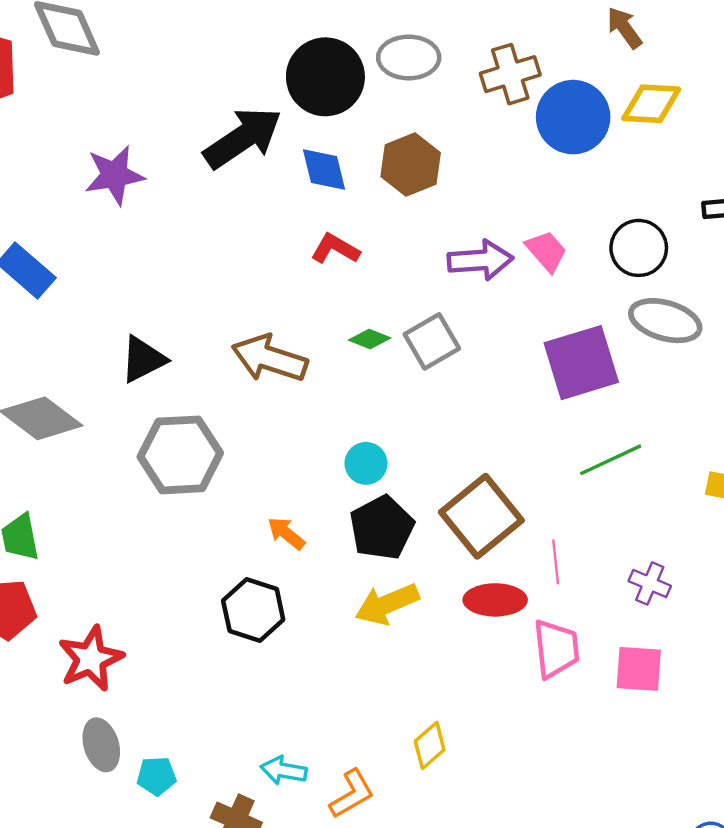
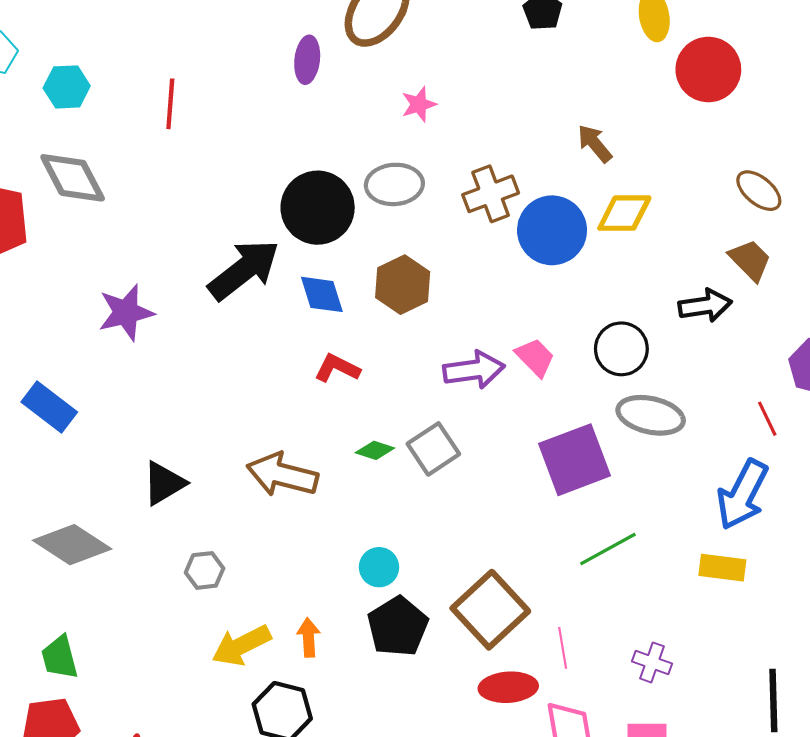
gray hexagon: (180, 455) -> (205, 570), size x0.5
orange arrow: (286, 533) -> (309, 637), turned 51
yellow arrow: (387, 604) -> (241, 645), moved

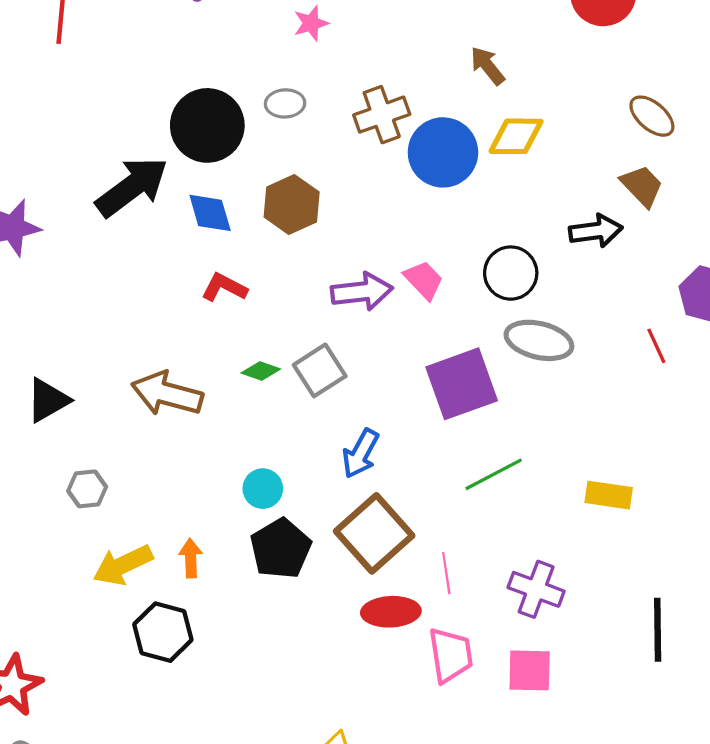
gray ellipse: (394, 184) -> (285, 103), size x0.7
blue arrow: (742, 495) -> (360, 454), moved, size x0.7
purple cross: (652, 662) -> (536, 589), size x1.4

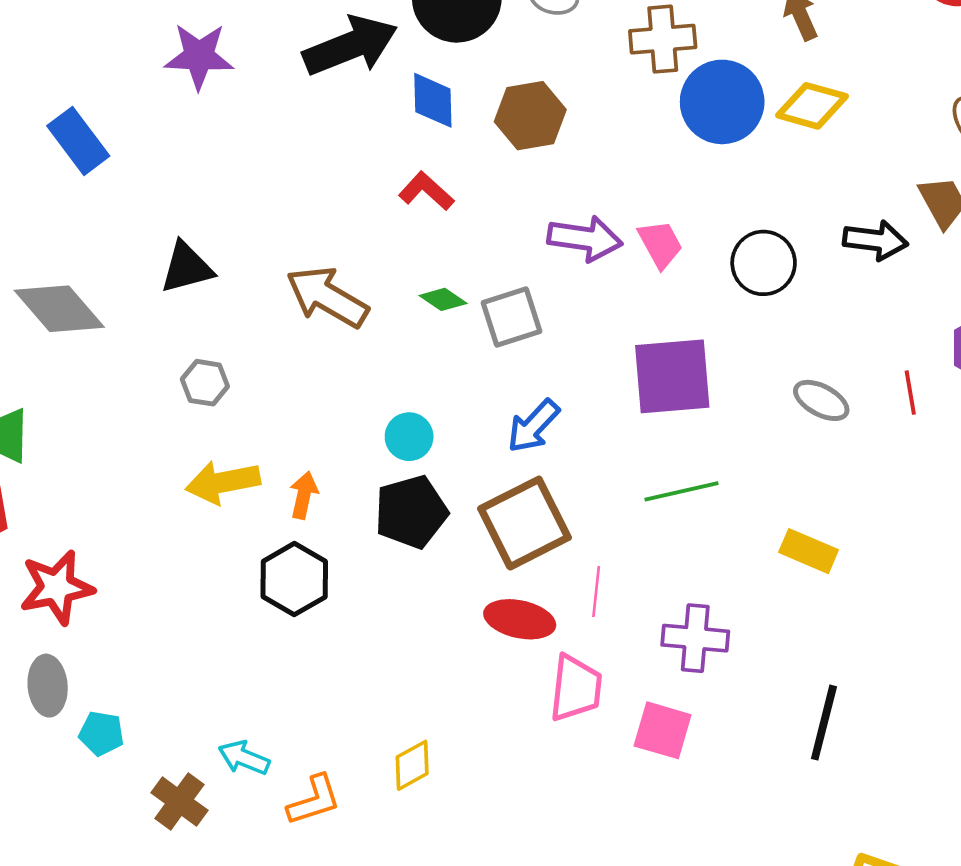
gray ellipse: (539, 340) -> (821, 400), moved, size x0.7
purple cross: (536, 589) -> (695, 638), turned -30
black hexagon: (163, 632) -> (294, 579), moved

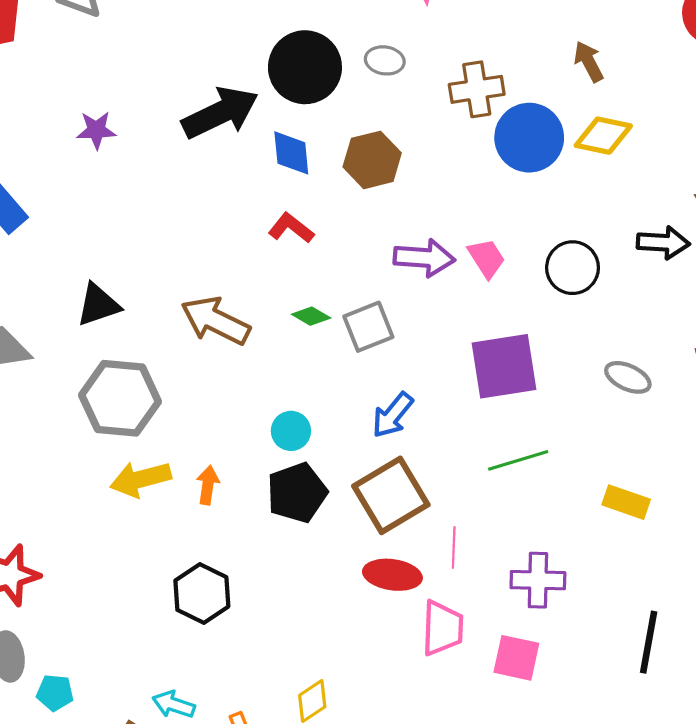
purple star: (199, 56) -> (96, 130), size x0.7
gray hexagon: (205, 383) -> (120, 398), size x2.0
black hexagon: (294, 579) -> (202, 594), moved

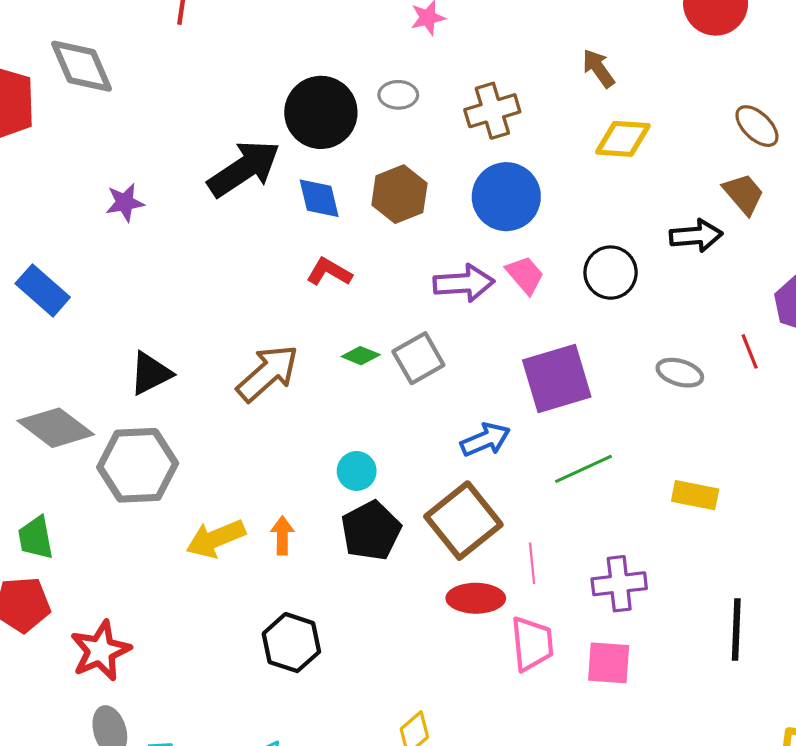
blue circle: (529, 138) -> (506, 197), moved
brown arrow: (216, 321) -> (268, 373), turned 120
gray hexagon: (120, 398) -> (138, 465), moved
blue arrow: (393, 415) -> (485, 440), moved, turned -144

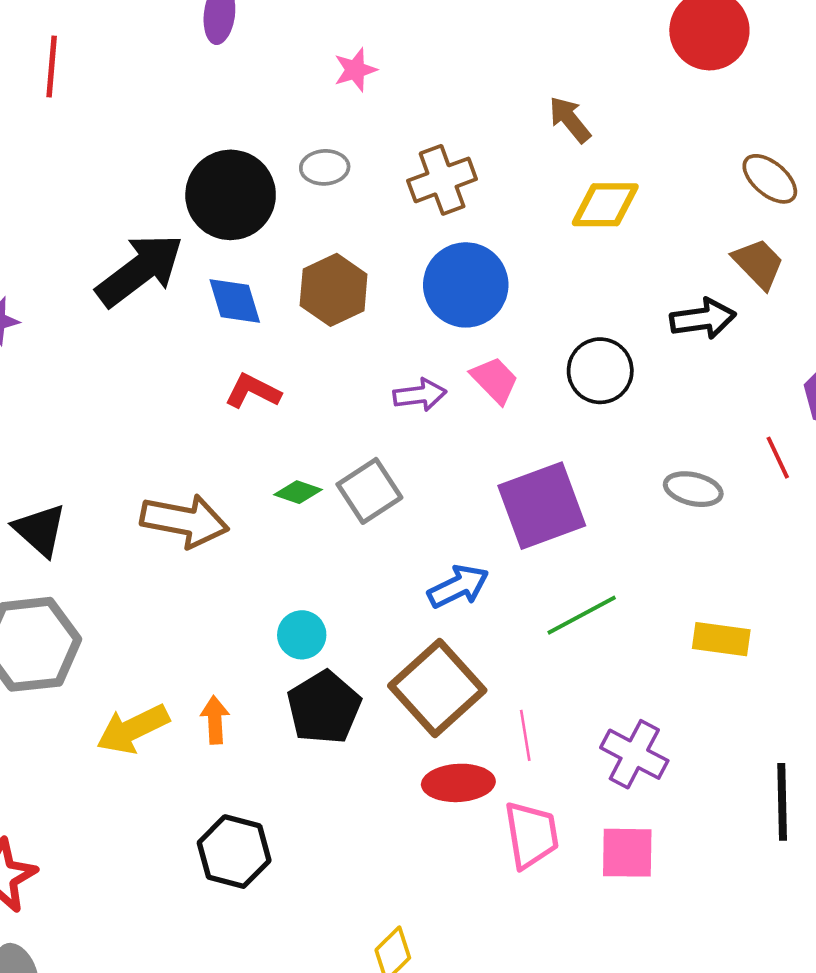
purple arrow: (464, 283) -> (420, 395), size x0.7
black triangle: (151, 373) -> (40, 530), turned -48
brown arrow: (268, 373) -> (185, 521), turned 56
purple cross: (619, 584) -> (634, 754), turned 38

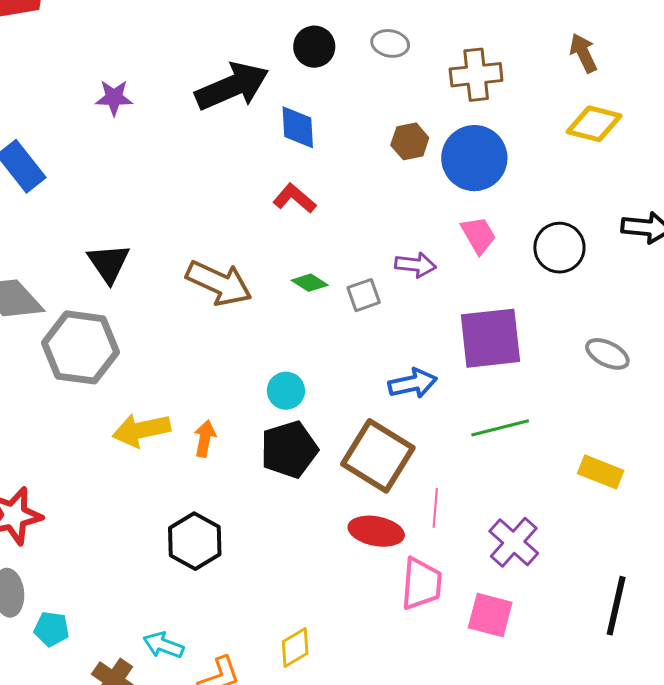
black circle: (231, 195) -> (314, 47), size x0.6
brown hexagon: (334, 290) -> (410, 141), moved, size x0.7
purple arrow: (420, 395) -> (415, 265), moved
gray square: (369, 491) -> (364, 295), size x0.7
brown square: (437, 688) -> (378, 456), turned -30

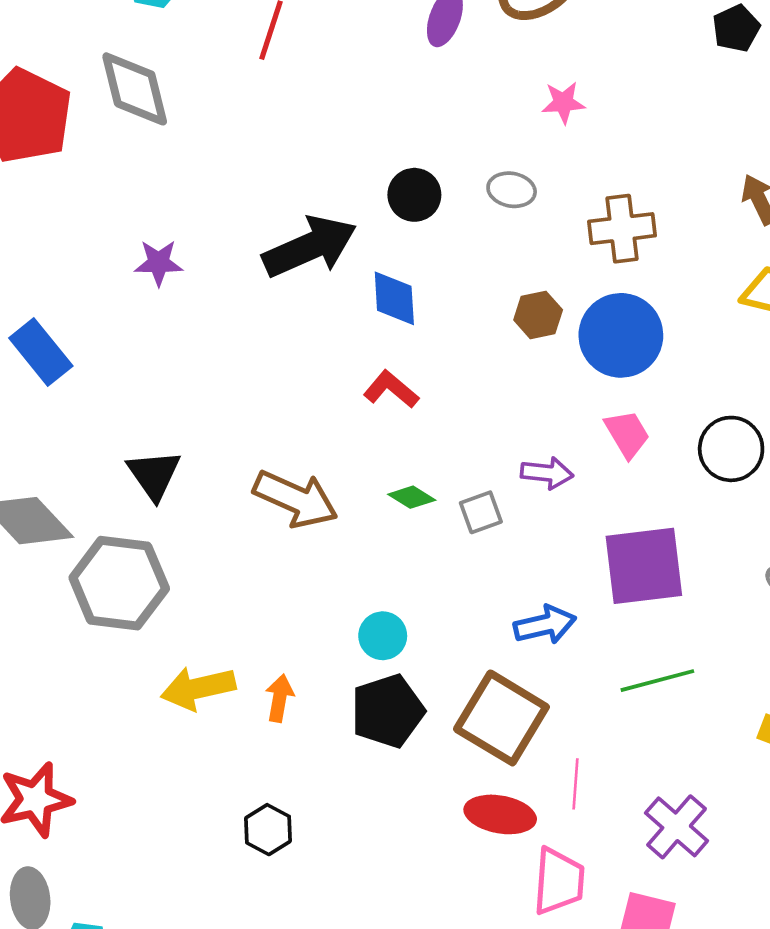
black hexagon: (195, 541) -> (268, 830), size x0.7

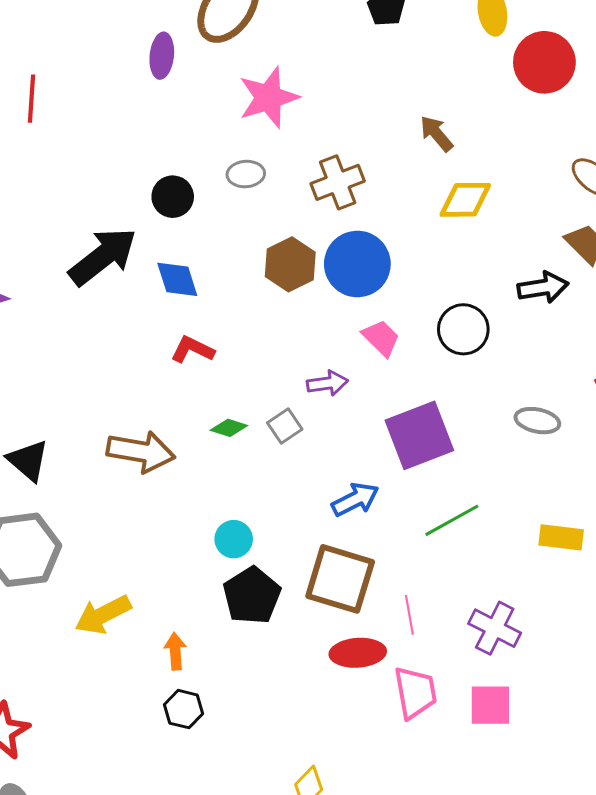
pink star: (563, 103) -> (269, 98), size x1.8
brown hexagon: (538, 315) -> (290, 264), size x1.4
orange arrow: (279, 698) -> (175, 651), moved

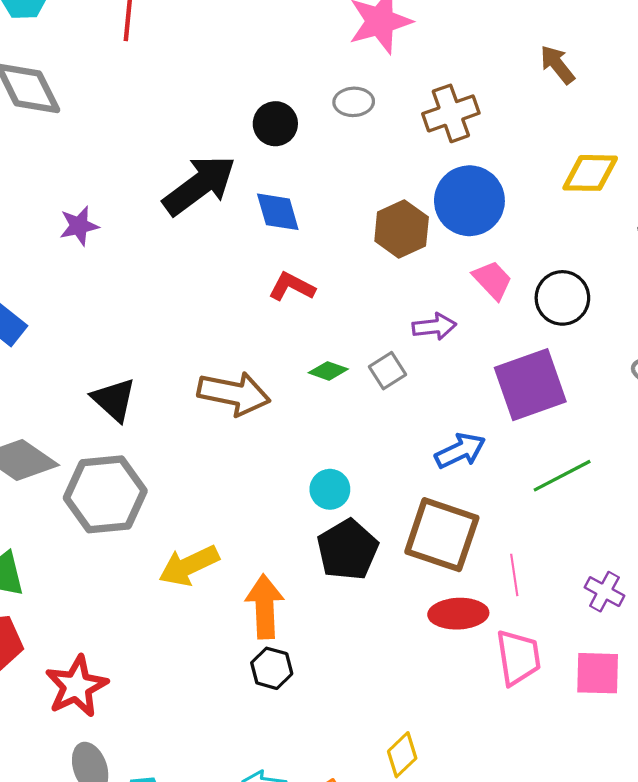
yellow diamond: (465, 200) -> (590, 173), moved
brown hexagon: (290, 264) -> (402, 229), moved
black circle: (463, 329) -> (562, 298), moved
purple cross: (495, 628) -> (604, 592), size x0.7
orange arrow: (175, 651) -> (265, 607), size x1.6

